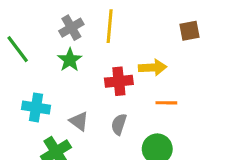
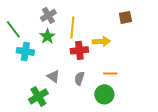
yellow line: (110, 26) -> (72, 27), moved
orange line: (166, 103) -> (110, 73), moved
cyan cross: (36, 107) -> (25, 51), moved

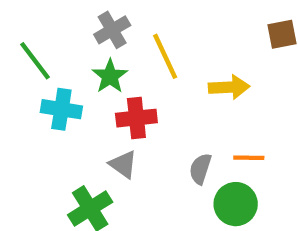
yellow line: (72, 27) -> (165, 56), turned -30
red cross: (79, 50) -> (136, 118), moved
gray semicircle: (79, 78) -> (200, 169), moved

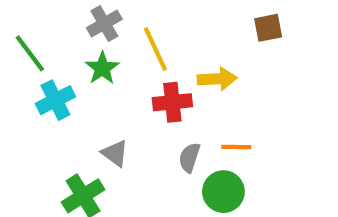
cyan cross: (61, 109) -> (55, 100), turned -36
red cross: (136, 118) -> (172, 102), moved

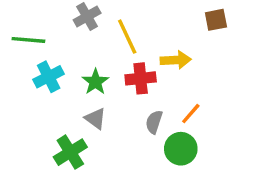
green line: (30, 53) -> (28, 40), turned -48
green star: (102, 68) -> (95, 82), moved
orange line: (236, 147) -> (191, 114), turned -50

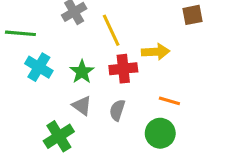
cyan cross: (49, 77) -> (39, 67), turned -32
orange line: (191, 114) -> (169, 101), turned 65
gray semicircle: (154, 122) -> (117, 110), moved

